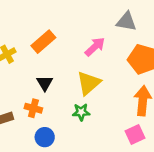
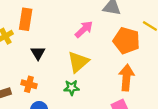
orange rectangle: (43, 42) -> (26, 19), moved, turned -40
black triangle: (45, 83) -> (38, 53), moved

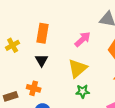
orange rectangle: (26, 19) -> (43, 33), moved
green star: (72, 88) -> (83, 91), moved

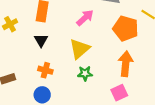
orange cross: (34, 88) -> (45, 70), moved

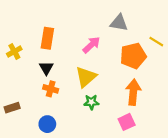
orange pentagon: (126, 28) -> (133, 56), turned -30
orange cross: (45, 70) -> (51, 89), moved

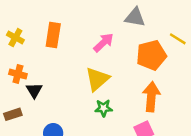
yellow cross: (14, 51) -> (15, 38), moved, turned -32
black triangle: (46, 68) -> (34, 90), moved
orange cross: (51, 89) -> (18, 74), moved

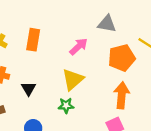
black triangle: (34, 90) -> (29, 88), moved
green star: (103, 108) -> (66, 105), moved

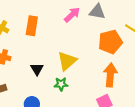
pink arrow: (78, 47) -> (72, 15), moved
black triangle: (29, 88) -> (37, 69), moved

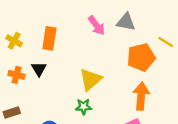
pink arrow: (72, 15) -> (96, 26), turned 96
black triangle: (37, 69) -> (39, 69), moved

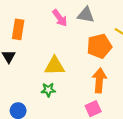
yellow triangle: (91, 80) -> (55, 66), turned 40

